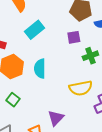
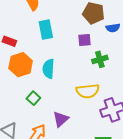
cyan rectangle: (34, 30) -> (46, 30), turned -66
green square: (13, 100) -> (33, 98), moved

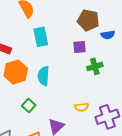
yellow semicircle: (88, 91) -> (82, 107), moved, size x0.6

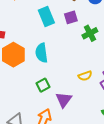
cyan rectangle: (41, 37) -> (46, 17), moved
green square: (29, 105) -> (43, 85), moved, turned 32

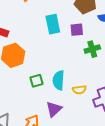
cyan semicircle: (42, 53) -> (59, 80), moved
green square: (43, 85) -> (37, 81), moved

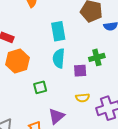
purple square: (77, 30) -> (80, 71), moved
cyan semicircle: (59, 80) -> (59, 58), moved

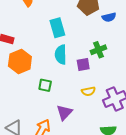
green square: (40, 87) -> (45, 85), turned 32

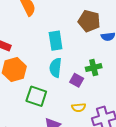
purple square: (83, 64) -> (77, 80), turned 32
green square: (45, 85) -> (36, 96), size x1.5

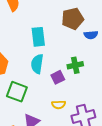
brown pentagon: (89, 21) -> (73, 19), turned -30
purple square: (77, 80) -> (58, 77), turned 32

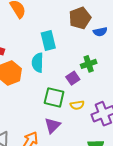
cyan semicircle: (37, 64) -> (38, 63), moved
green square: (17, 92) -> (54, 97), moved

